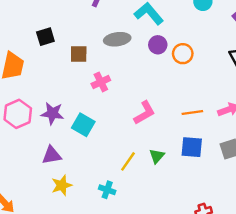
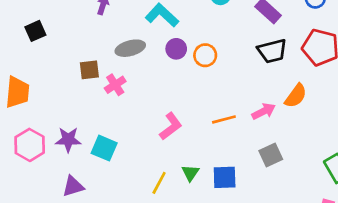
black square: (45, 37) -> (35, 31), moved
pink cross: (101, 82) -> (115, 85), moved
blue square: (192, 147) -> (225, 177), moved

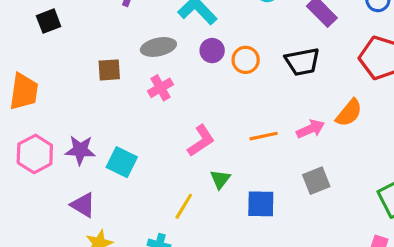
black trapezoid: (272, 51) -> (302, 62), moved
pink cross: (115, 85) -> (160, 88), moved
green triangle: (190, 173) -> (220, 179), moved
purple triangle: (73, 186) -> (83, 205), turned 45

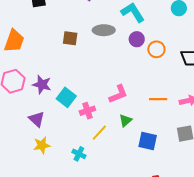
pink cross: (160, 88) -> (87, 111), moved

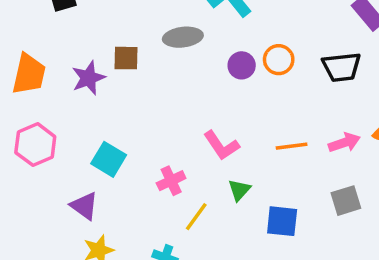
purple circle: (137, 39) -> (242, 65), moved
purple star: (42, 85) -> (88, 78), moved, turned -30
pink L-shape: (118, 94) -> (221, 145), turned 85
cyan square: (66, 97) -> (109, 159), moved

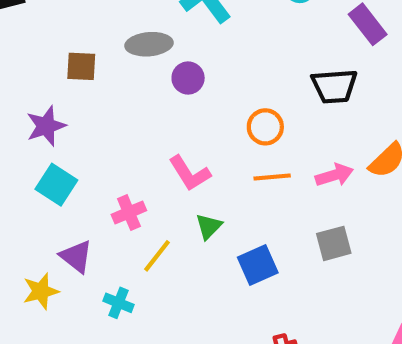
orange circle: (279, 60) -> (265, 127), moved
purple circle: (242, 65) -> (188, 78), moved
purple star: (88, 78) -> (46, 126), moved
purple triangle: (84, 206) -> (76, 256), moved
blue square: (282, 221) -> (258, 265), turned -32

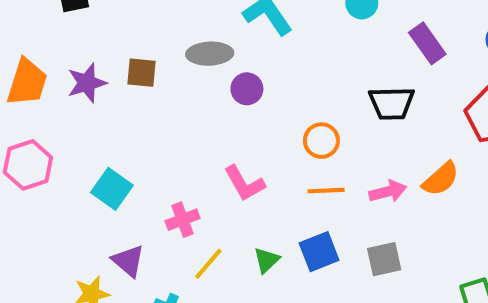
purple star: (46, 126) -> (87, 83), moved
green triangle: (209, 226) -> (267, 260), moved
blue square: (258, 265) -> (319, 252), moved

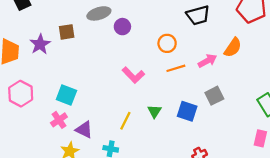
pink cross: (183, 220) -> (59, 120), moved
blue square: (319, 252) -> (187, 111), moved, turned -36

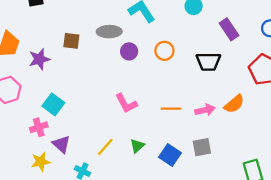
orange circle: (167, 43) -> (164, 51), moved
purple star: (40, 44) -> (39, 59), moved

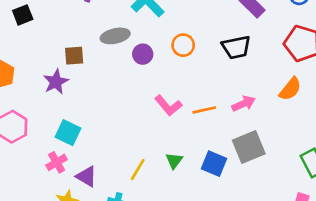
purple star: (39, 59) -> (56, 82), moved
pink L-shape: (126, 103) -> (168, 105), moved
orange semicircle: (234, 104) -> (290, 89), moved
gray square: (202, 147) -> (249, 147), size x1.4

